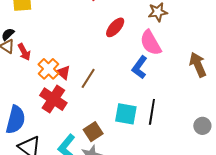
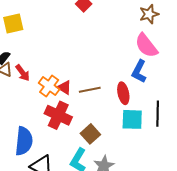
red ellipse: (115, 27) -> (123, 93), moved, turned -45
brown line: (88, 78) -> (90, 90), turned 55
brown square: (93, 132) -> (90, 134), moved

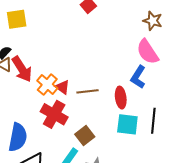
brown star: (149, 14) -> (153, 21), turned 30
red arrow: (23, 73) -> (22, 69), size x1.5

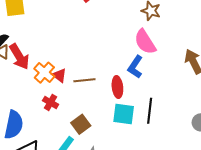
red cross: (54, 114) -> (51, 102), size x0.6

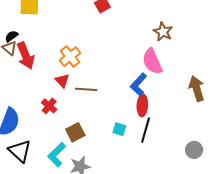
orange cross: (44, 73) -> (70, 57), moved
red ellipse: (117, 87) -> (142, 105), moved
cyan square: (124, 114) -> (119, 129), size x0.6

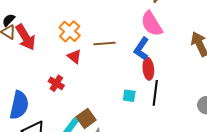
red triangle: (62, 81) -> (74, 56), moved
brown line: (86, 89) -> (104, 44), moved
brown square: (75, 132) -> (86, 118), moved

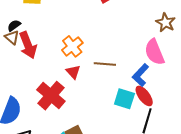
red ellipse: (148, 69) -> (144, 96), turned -40
red cross: (56, 83) -> (51, 96), size x1.8
cyan square: (129, 96) -> (124, 99), moved, size x1.5

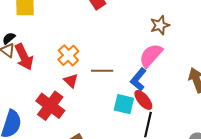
brown star: (166, 22) -> (160, 25), turned 30
pink semicircle: (155, 52) -> (151, 55), turned 68

